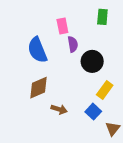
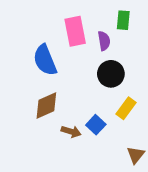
pink rectangle: (62, 26) -> (75, 31), size x1.5
purple semicircle: (73, 44) -> (104, 41), moved
blue square: (93, 112) -> (96, 125), moved

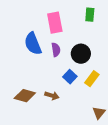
purple semicircle: (104, 41) -> (56, 50), moved
brown diamond: (46, 105) -> (25, 96), moved, turned 40
blue square: (96, 125) -> (70, 77), moved

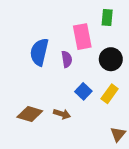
pink rectangle: (55, 23) -> (82, 37), moved
blue semicircle: (33, 44) -> (39, 52), turned 35
black circle: (81, 54) -> (111, 59), moved

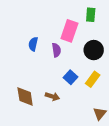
pink rectangle: (82, 37) -> (69, 31), turned 30
blue semicircle: (39, 52) -> (33, 44), size x0.6
brown diamond: (30, 114) -> (25, 96), turned 65

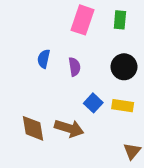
pink rectangle: (69, 31) -> (83, 20), moved
yellow rectangle: (93, 79) -> (123, 106), turned 63
brown arrow: (52, 96) -> (69, 128), size x1.5

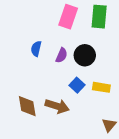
green rectangle: (120, 20) -> (99, 17), size x1.5
purple semicircle: (74, 67) -> (62, 55), turned 32
black circle: (124, 67) -> (85, 55), moved

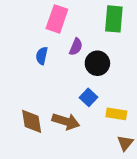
pink rectangle: (68, 17) -> (57, 19), moved
purple semicircle: (62, 55) -> (76, 47), moved
yellow rectangle: (101, 87) -> (116, 114), moved

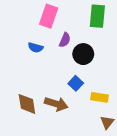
blue semicircle: (42, 56) -> (36, 48), turned -88

